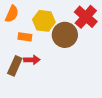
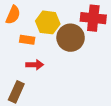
red cross: (86, 17) -> (93, 18), turned -35
brown rectangle: (15, 66) -> (16, 92), moved

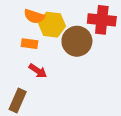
orange semicircle: (13, 15) -> (34, 16), moved, turned 84
red arrow: (35, 65) -> (38, 71), turned 35

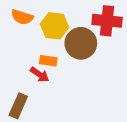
orange semicircle: (34, 16) -> (22, 17), moved
orange rectangle: (30, 44) -> (48, 61), moved

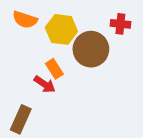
red cross: (107, 21) -> (120, 24), size x0.6
orange rectangle: (48, 61) -> (54, 69), turned 49

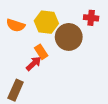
orange semicircle: (25, 20) -> (16, 25), moved
red arrow: (45, 84) -> (34, 64), turned -77

